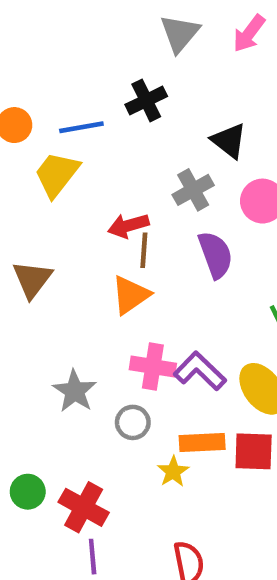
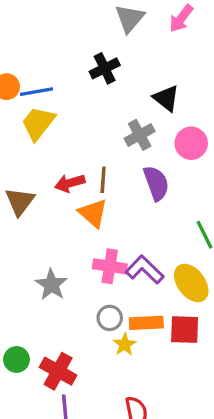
blue line: (81, 127) -> (36, 92), moved
red arrow: (128, 226) -> (70, 183), moved
orange triangle: (131, 295) -> (93, 213), turned -44
gray circle: (133, 422) -> (110, 318), moved

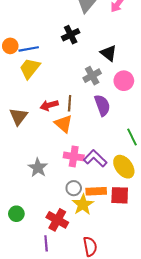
yellow star: (125, 345) -> (83, 205), size x1.5
red cross: (58, 371) -> (57, 220), moved

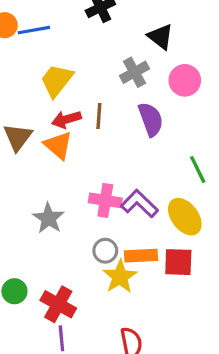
yellow trapezoid: (30, 68) -> (57, 80), moved
orange triangle: (63, 124) -> (58, 145), moved
red cross: (57, 220) -> (58, 304), moved

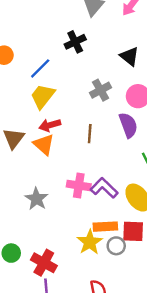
blue line: (34, 30) -> (40, 68), moved, turned -35
black triangle: (160, 37) -> (129, 56), moved
brown line: (99, 116) -> (90, 134), moved
purple semicircle: (151, 119) -> (128, 125), moved
gray circle: (105, 251) -> (116, 246), moved

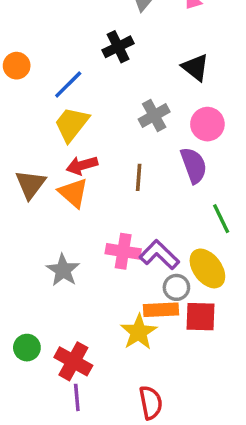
gray circle: (116, 246) -> (176, 287), moved

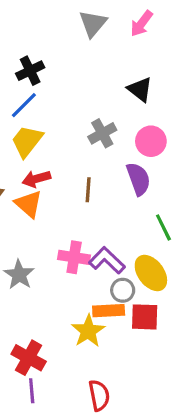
black cross: (118, 47) -> (30, 71), moved

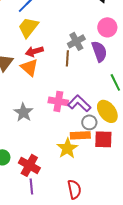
gray cross: (102, 133) -> (76, 41), moved

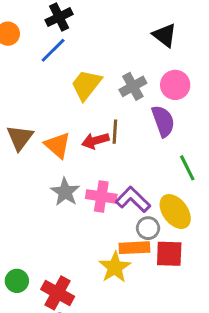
yellow trapezoid: (28, 27) -> (86, 85), moved
gray cross: (76, 41) -> (133, 86), moved
red arrow: (34, 51) -> (95, 141), moved
gray star: (23, 112) -> (65, 192), moved

